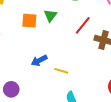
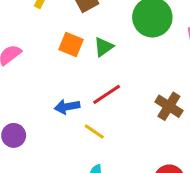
red line: (83, 25) -> (107, 94), moved

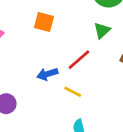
green triangle: (104, 47) -> (102, 31), moved

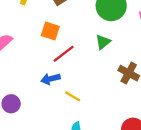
red line: (79, 60) -> (64, 54), moved

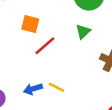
blue arrow: (50, 79) -> (33, 89), moved

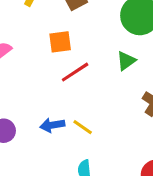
orange square: (30, 24) -> (60, 42), turned -30

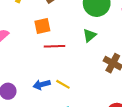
red line: (75, 72) -> (55, 46), turned 36

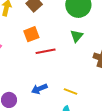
yellow line: (63, 84) -> (71, 92), moved

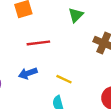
red line: (46, 51) -> (38, 43), moved

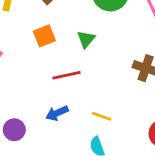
green triangle: (76, 15) -> (86, 39), moved

